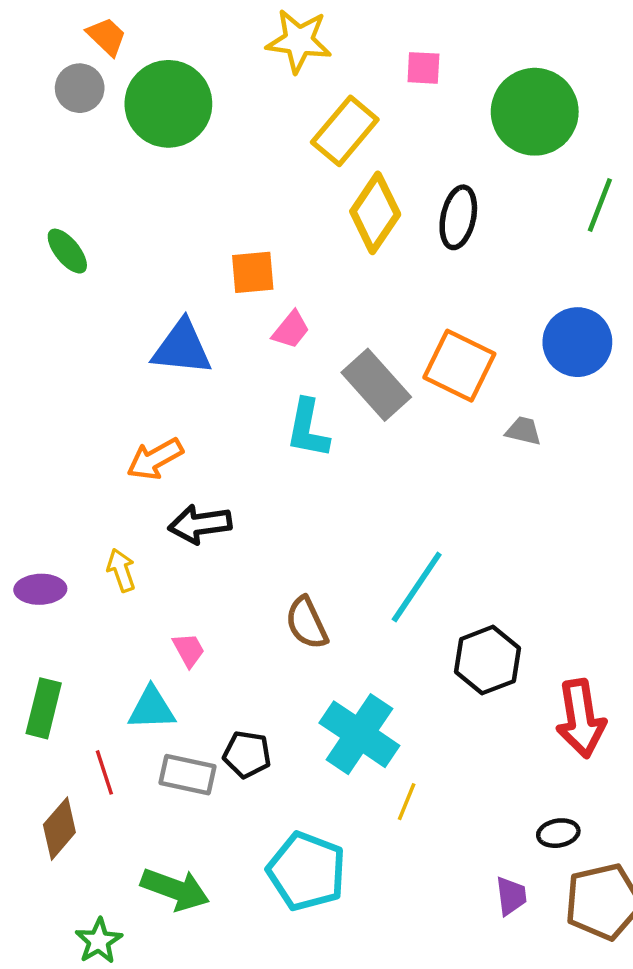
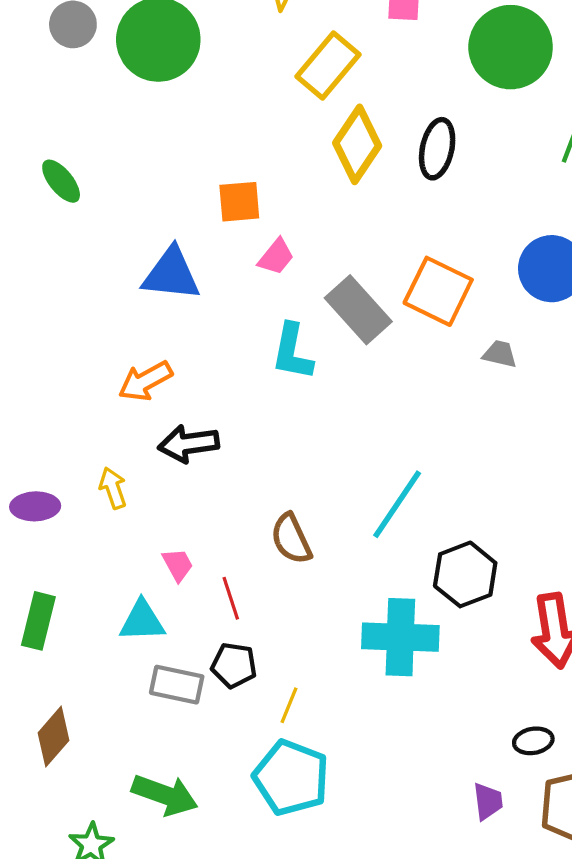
cyan cross: (359, 734) -> (400, 637), moved, turned -32
red line: (104, 772) -> (231, 598), moved
yellow line: (407, 802) -> (289, 705), moved

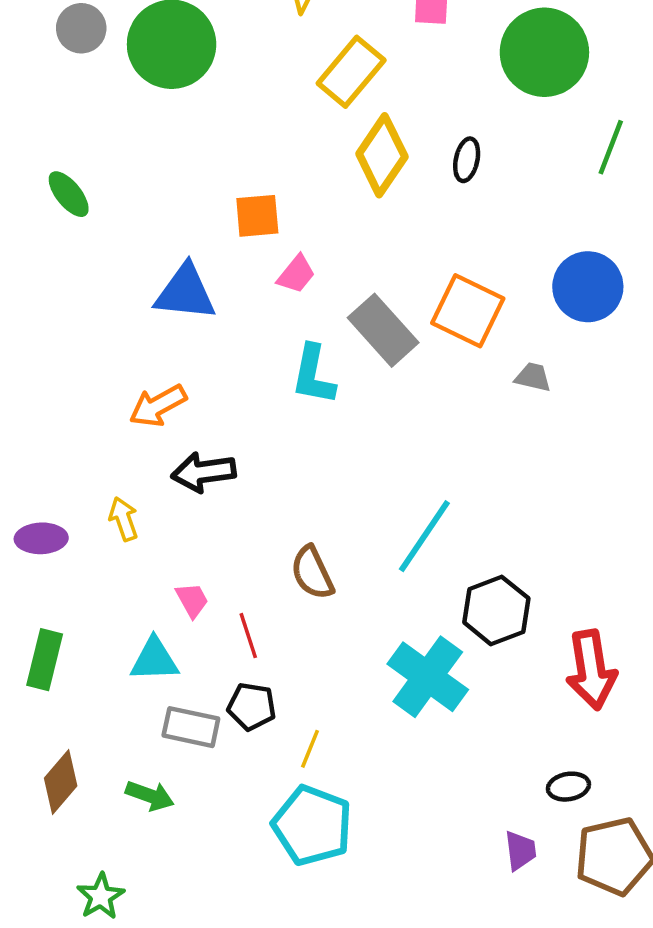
black ellipse: (437, 149) -> (467, 160), size x0.7
cyan cross: (400, 637) -> (428, 677), turned 34
green arrow: (165, 795) -> (150, 796), moved, size x0.7

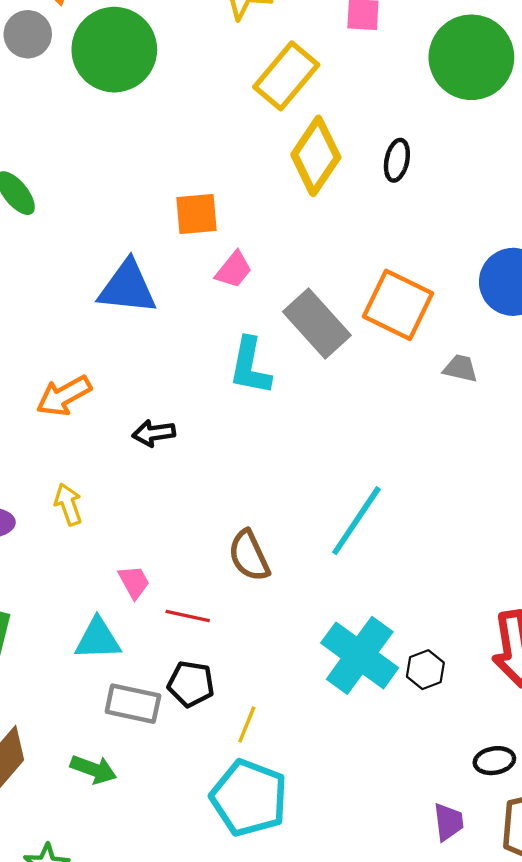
orange arrow: (158, 406) -> (64, 396), moved
black arrow: (204, 472) -> (154, 433), moved, size x0.7
black hexagon: (496, 610) -> (425, 670), moved, size x0.6
red line: (248, 636) -> (188, 616), turned -60

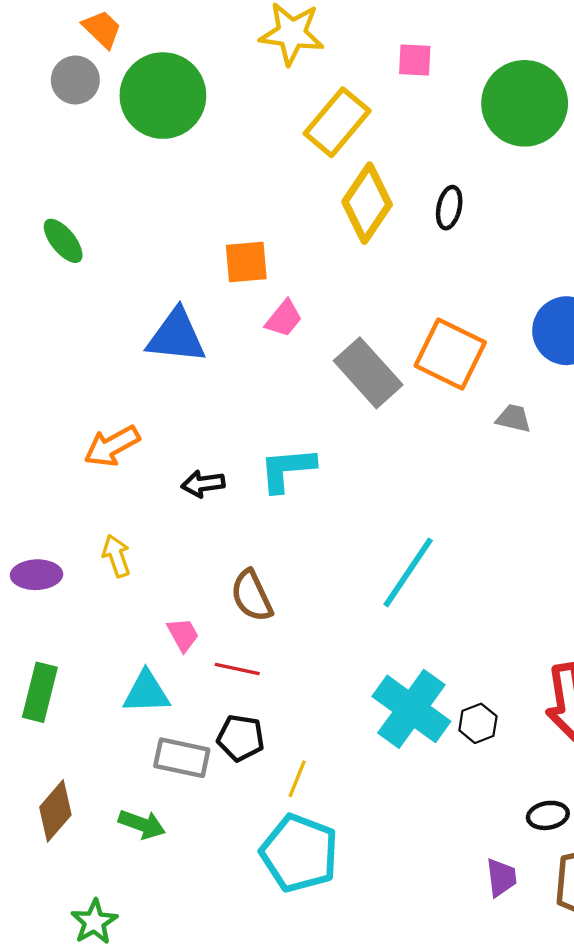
cyan L-shape: (250, 366) -> (287, 469), moved, turned 74
brown semicircle: (249, 556) -> (252, 596), moved

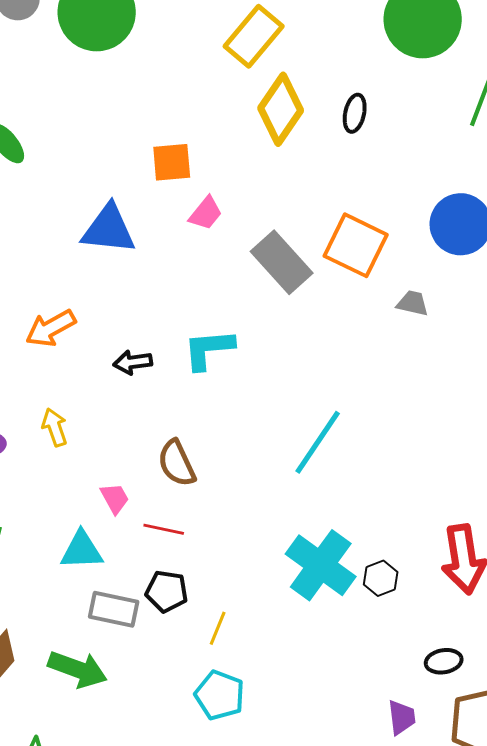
green arrow: (142, 824) -> (78, 669), size x1.4
cyan pentagon: (299, 853) -> (220, 695), size x0.7

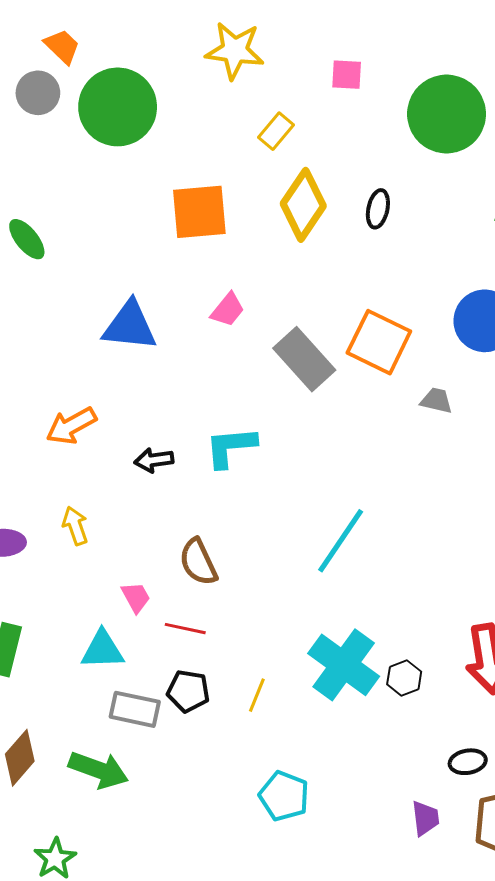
yellow rectangle: (254, 36) -> (276, 131), size x0.6
orange square: (172, 162) -> (199, 212), moved, size x1.4
yellow line: (218, 628) -> (257, 695), moved
cyan pentagon: (220, 695) -> (284, 796), moved

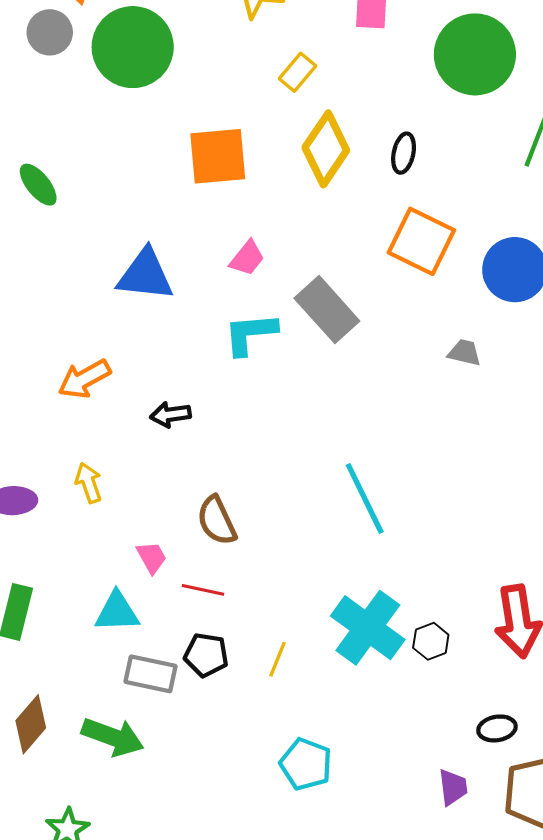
orange square: (379, 342) -> (421, 241), moved
cyan L-shape: (231, 447) -> (250, 334), moved
cyan line: (341, 541) -> (365, 499), turned -60

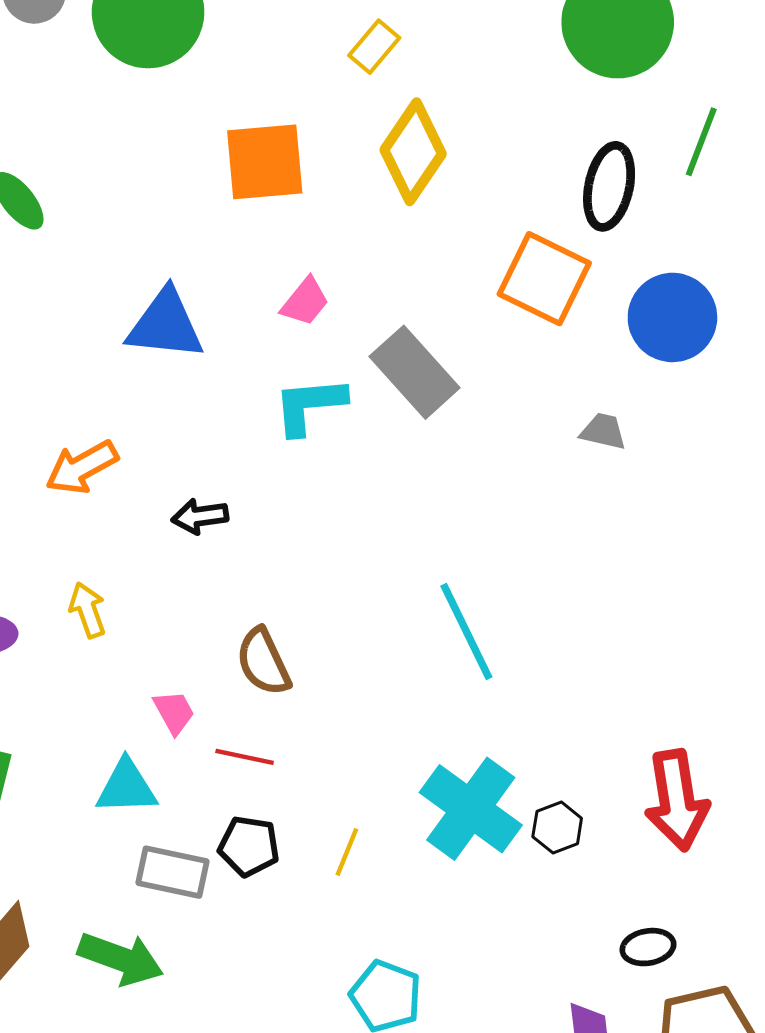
black ellipse: (404, 153) -> (609, 186), moved, size x1.5

